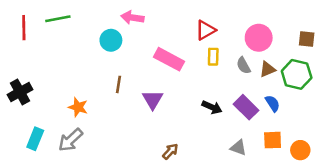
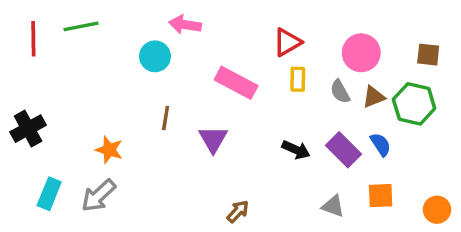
orange circle: (300, 150) -> (437, 210), moved

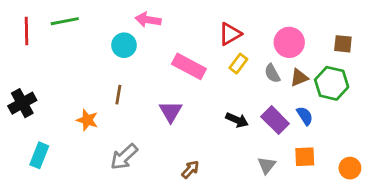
yellow rectangle: (298, 79) -> (238, 64), turned 36
brown line: (166, 118) -> (118, 95), moved
gray arrow: (99, 196) -> (124, 157), moved
gray triangle: (333, 206) -> (267, 165), turned 48

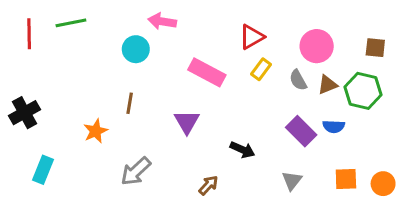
blue semicircle: (305, 116) -> (334, 126), turned 126
orange star: (87, 120) -> (96, 131), turned 30
black arrow: (237, 120) -> (242, 150), moved
orange square: (305, 157) -> (346, 179), moved

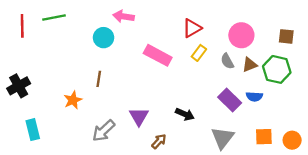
purple triangle: (187, 122) -> (139, 117), moved
cyan rectangle: (43, 170) -> (33, 130), turned -36
gray triangle: (292, 181) -> (223, 138), size x1.5

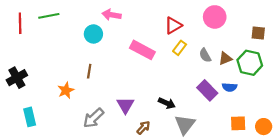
pink circle: (241, 35) -> (215, 17), moved
gray triangle: (223, 138) -> (185, 124), moved

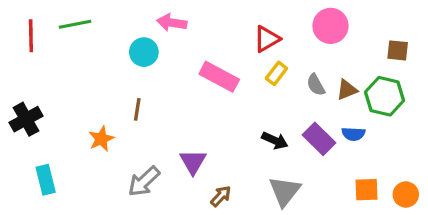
black arrow: (167, 103) -> (275, 140), moved

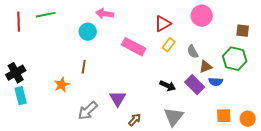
brown triangle: (347, 90) -> (206, 67), moved
cyan rectangle: (46, 180) -> (21, 96), moved

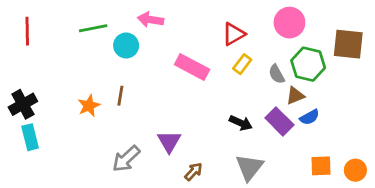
green line: (46, 15) -> (93, 28), moved
brown square: (243, 31) -> (348, 44), size x1.6
green hexagon: (235, 59) -> (308, 64), moved
blue semicircle: (216, 82) -> (310, 117), turned -32
orange star: (62, 85) -> (89, 106), moved

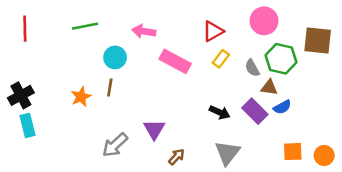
pink arrow: (150, 20) -> (144, 31), moved
cyan circle: (126, 45) -> (115, 57), moved
brown triangle: (295, 96) -> (269, 88), turned 30

